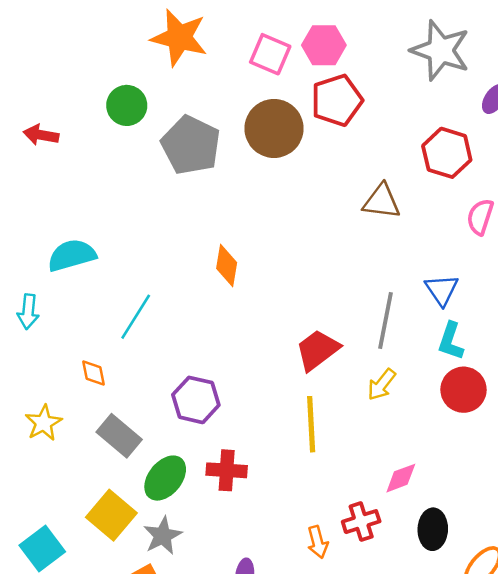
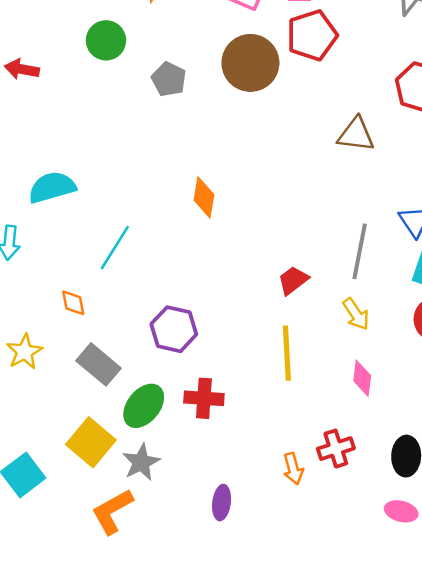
gray pentagon: (191, 145) -> (169, 79), size x0.6
red trapezoid: (318, 350) -> (293, 280), size x0.7
yellow arrow: (382, 385) -> (356, 314), turned -72
pink diamond: (401, 478) -> (362, 378), moved, turned -63

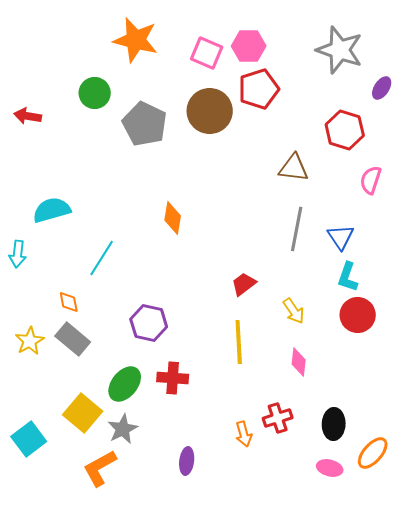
gray pentagon: (169, 79) -> (145, 124), size x1.6
gray line: (360, 251) -> (297, 229), moved
gray rectangle: (98, 364) -> (73, 339), moved

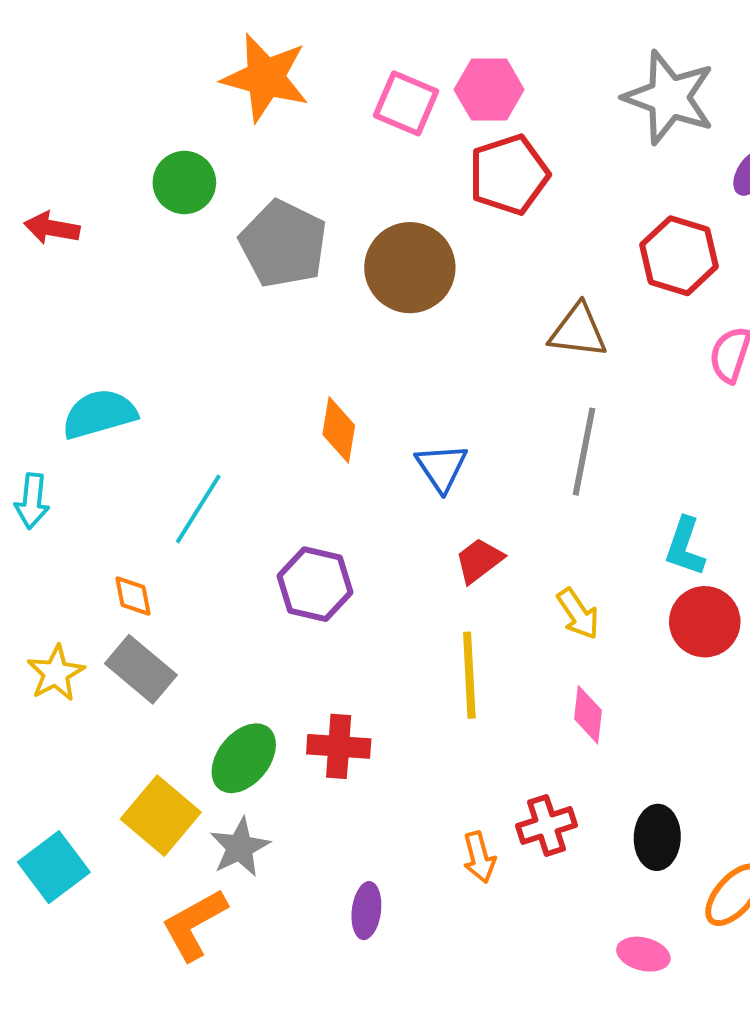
brown circle: (210, 111) -> (410, 268), moved
blue triangle: (341, 237) -> (442, 467), moved
purple hexagon: (149, 323) -> (315, 584), moved
pink ellipse: (330, 468) -> (643, 954), moved

